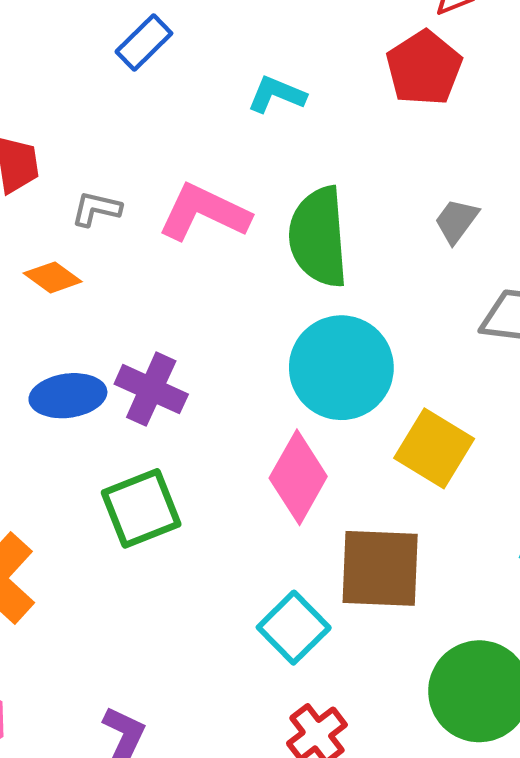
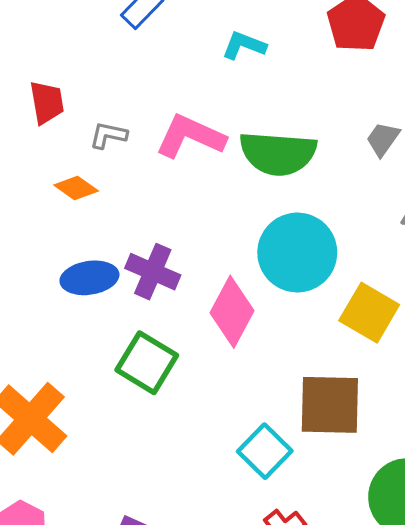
green semicircle: (318, 237) -> (278, 153), turned -80
pink diamond: (298, 477) -> (232, 312), moved
green square: (141, 508) -> (147, 363), turned -36

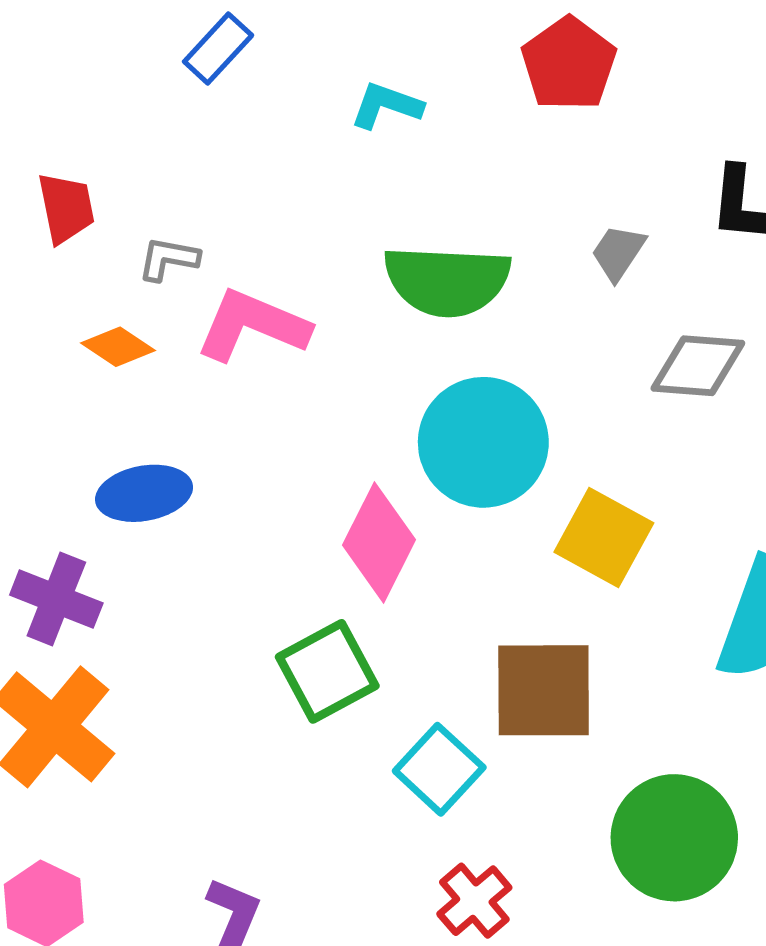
pink L-shape: (190, 136) -> (253, 325), moved
purple cross: (153, 272) -> (56, 599), moved
green square: (147, 363) -> (327, 671), moved, turned 32

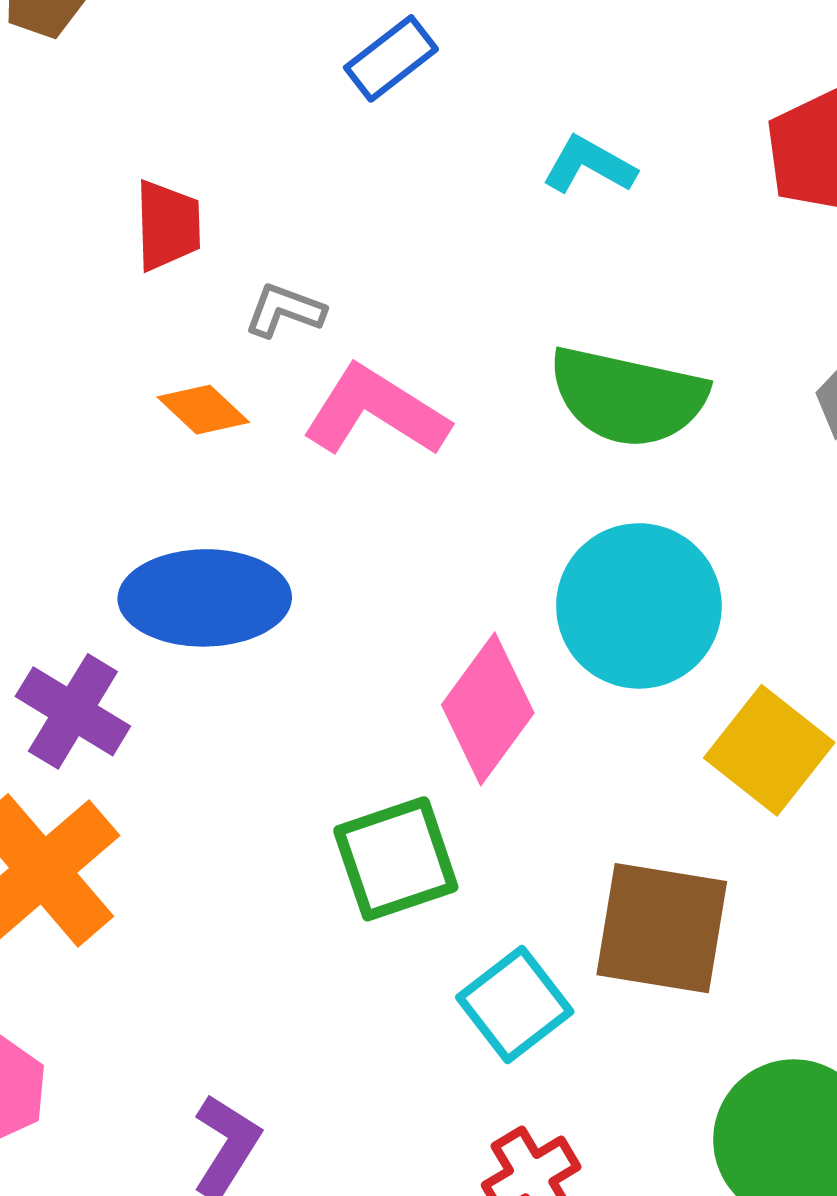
blue ellipse: (144, 493) -> (205, 598), size x1.4

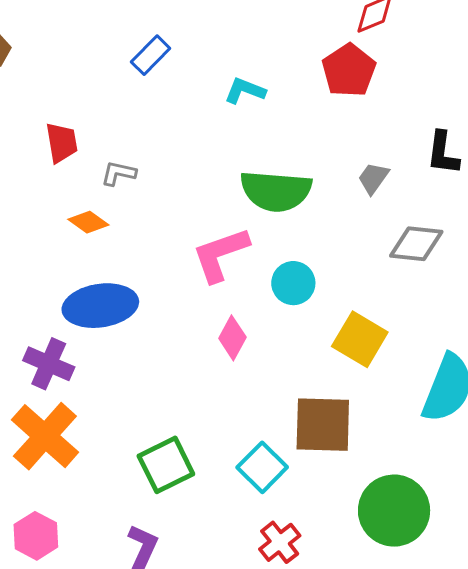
pink L-shape: (376, 411) -> (221, 254), moved, turned -44
cyan circle: (639, 606) -> (293, 283), size x0.6
pink diamond: (488, 709) -> (232, 338), size x0.7
green square: (396, 859) -> (166, 465), moved

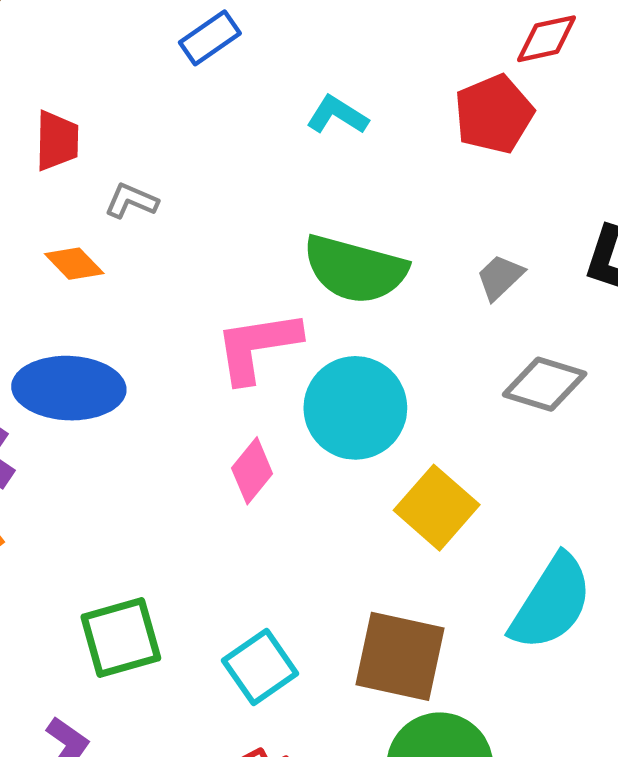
cyan circle: (293, 283) -> (355, 408), size x1.6
brown square: (323, 425) -> (400, 656), moved

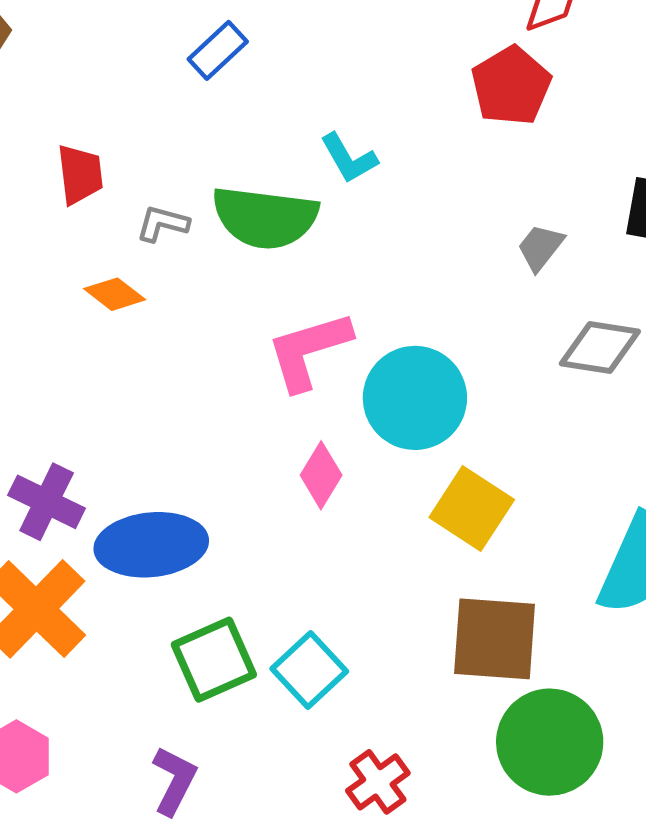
cyan L-shape: (337, 115) -> (349, 158), moved, turned -144
green semicircle: (355, 269) -> (265, 217), moved
blue ellipse: (69, 388) -> (151, 545), moved
yellow square: (437, 508) -> (472, 508), moved
cyan square: (260, 667) -> (309, 670), moved

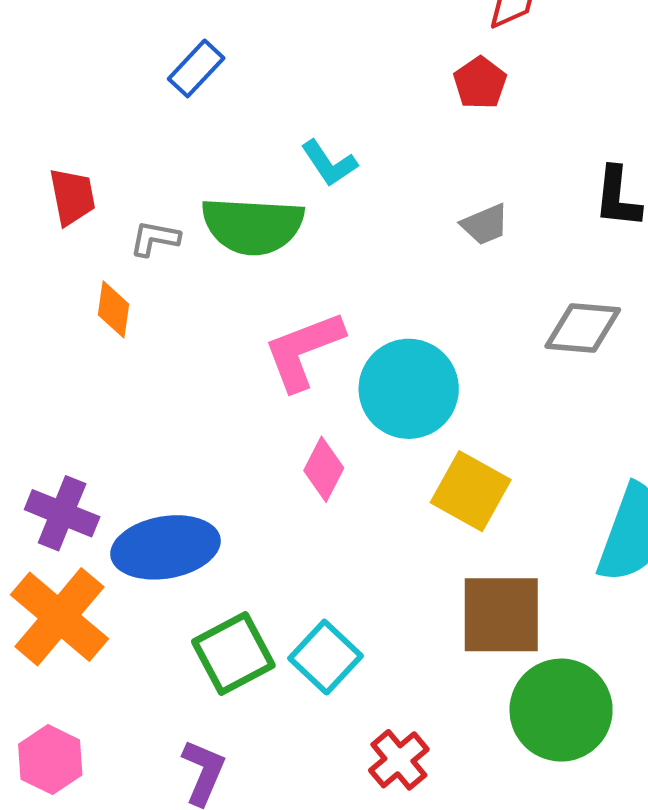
red pentagon: (511, 86) -> (480, 83), size x0.7
gray trapezoid: (540, 247) -> (485, 224), moved, turned -147
orange diamond: (115, 294) -> (113, 309), turned 64

